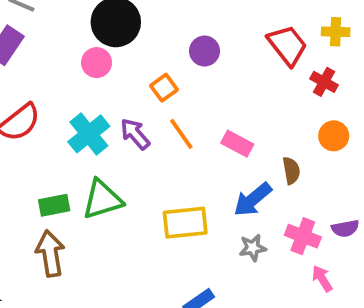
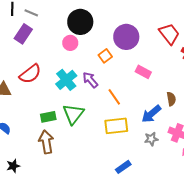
purple circle: (205, 51) -> (126, 37), size x1.6
orange line: (181, 134) -> (114, 97), moved
pink rectangle: (237, 144) -> (143, 72), moved
green triangle: (102, 199) -> (73, 114), turned -35

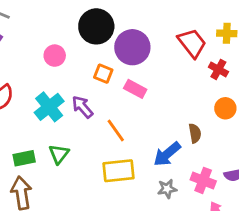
black circle: (80, 22) -> (96, 26), moved
orange square: (105, 56) -> (103, 74), turned -32
pink rectangle: (143, 72) -> (135, 89), moved
green triangle: (73, 114) -> (59, 154), size x0.7

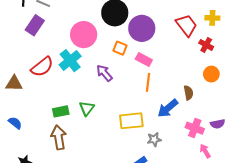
pink circle: (55, 56) -> (84, 35), size x1.6
cyan cross: (49, 107) -> (70, 61), moved
orange line: (116, 130) -> (148, 82), moved, turned 42
gray star: (167, 189) -> (154, 139), moved

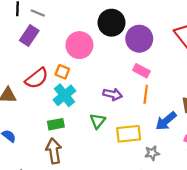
orange square: (120, 48) -> (62, 72), moved
cyan cross: (70, 61) -> (64, 95), moved
purple arrow: (104, 73) -> (113, 94), moved, turned 144
green triangle: (87, 108) -> (98, 121), moved

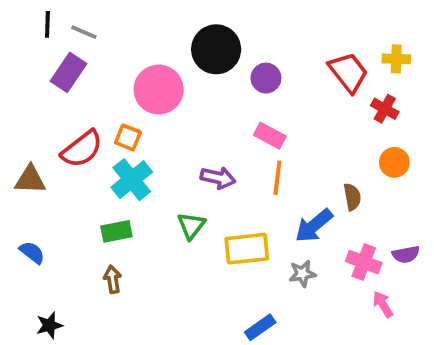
purple circle: (139, 39) -> (266, 78), size x0.6
brown arrow: (54, 151) -> (113, 279), size x0.6
gray star: (152, 153) -> (302, 274), moved

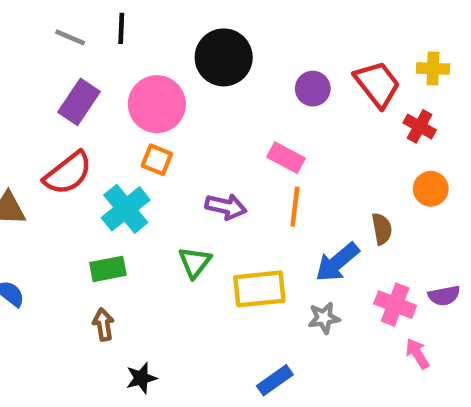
black line: (47, 24) -> (121, 28), moved
purple rectangle: (69, 72) -> (79, 102), moved
purple circle: (266, 78) -> (313, 89), moved
orange square: (128, 137) -> (157, 160), moved
black star: (49, 325) -> (141, 378), moved

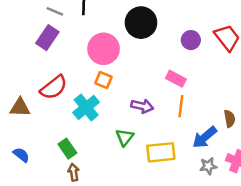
purple rectangle: (79, 102) -> (47, 38), moved
green rectangle: (108, 269) -> (67, 149), moved, turned 66
gray star: (324, 318) -> (208, 166), moved

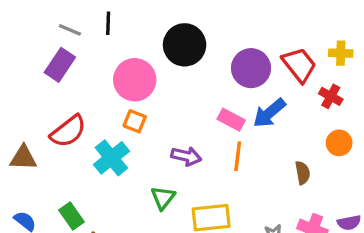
purple circle: (191, 40) -> (251, 68), size x1.5
blue arrow: (205, 137) -> (269, 113), moved
green rectangle: (67, 149) -> (72, 216), moved

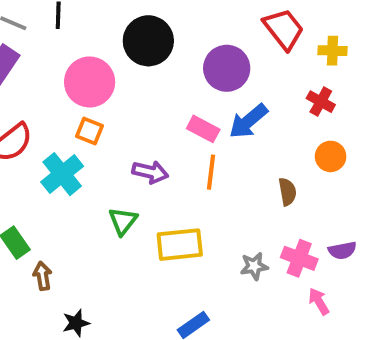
red trapezoid: (299, 65) -> (284, 29), moved

